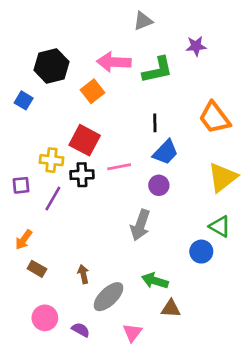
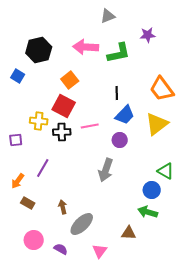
orange square: (93, 91) -> (70, 80), moved
yellow triangle: (222, 177) -> (157, 124), moved
purple line: (53, 199) -> (43, 168), moved
green arrow: (155, 281) -> (148, 212), moved

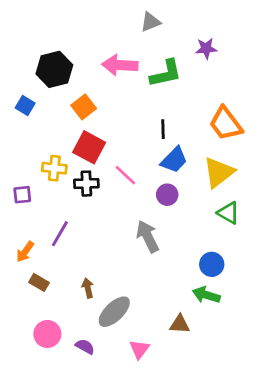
orange square: (70, 80) -> (84, 107), moved
pink line: (90, 126) -> (125, 175), turned 54
gray arrow: (106, 170) -> (148, 236), turned 135
green triangle: (166, 171) -> (228, 213), moved

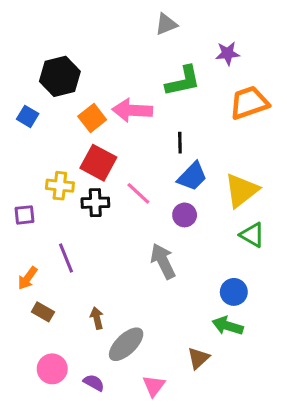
pink arrow: (120, 65) -> (132, 110), moved
orange trapezoid: (226, 124) -> (249, 103), moved, turned 108
purple line: (60, 234) -> (66, 258), turned -52
brown triangle: (180, 324) -> (198, 358), turned -45

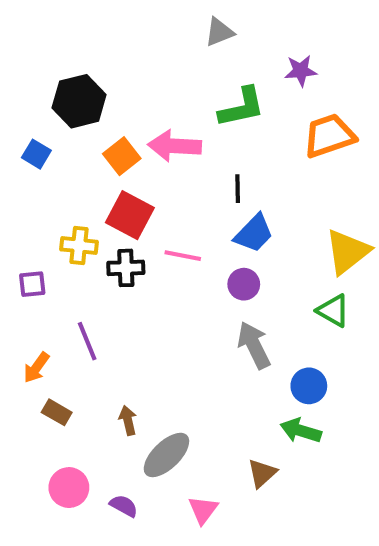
yellow triangle: (242, 190) -> (347, 252), moved
pink line: (138, 193) -> (183, 256), turned -32
gray arrow: (163, 261) -> (254, 345), moved

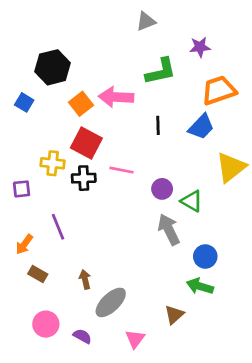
blue trapezoid: (254, 233) -> (201, 127), moved
green triangle: (333, 311) -> (192, 201), moved

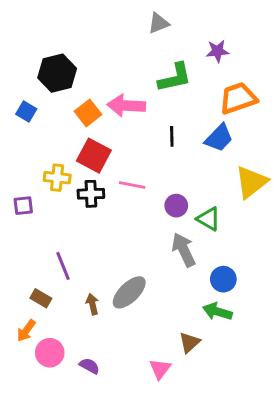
purple line: (58, 227) -> (63, 266), moved
orange arrow: (24, 244) -> (26, 331), moved
gray ellipse: (111, 302) -> (129, 292), moved
pink triangle: (135, 339) -> (160, 369), moved

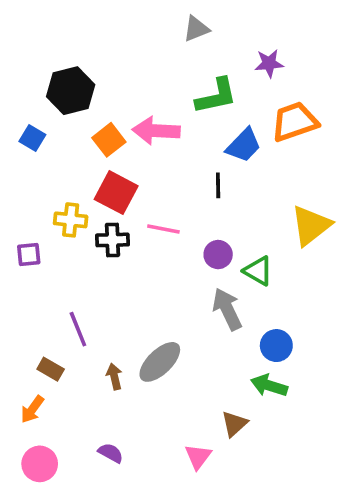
black line: (172, 136) -> (218, 185), moved
blue trapezoid: (219, 138) -> (244, 145), moved
pink circle: (50, 353) -> (40, 464), moved

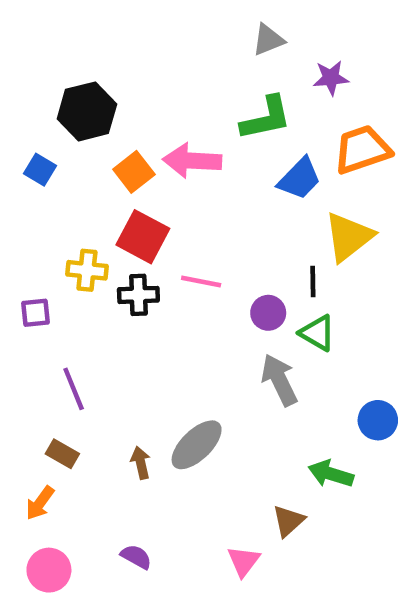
gray triangle: (196, 29) -> (268, 40), moved
black line: (218, 185) -> (313, 281), moved
yellow triangle: (311, 225) -> (349, 237), moved
purple line: (78, 329) -> (74, 389), moved
blue circle: (276, 346) -> (378, 420), moved

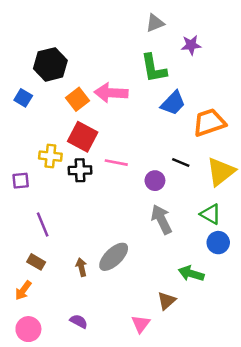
green L-shape: (266, 118) -> (154, 68), turned 92
orange trapezoid: (362, 149) -> (209, 122), moved
yellow triangle: (349, 237) -> (221, 172), moved
black line: (313, 281) -> (181, 163), turned -66
green triangle: (317, 333) -> (210, 214), moved

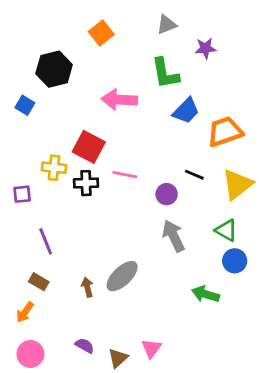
orange square: (77, 99) -> (101, 33), moved
brown triangle: (167, 301) -> (118, 358), moved

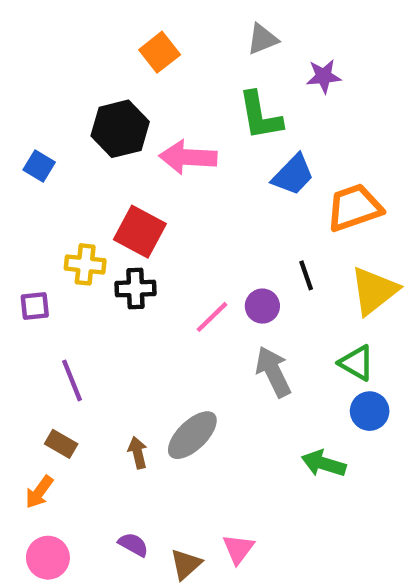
black hexagon: (54, 69) -> (120, 129), moved
pink line: (125, 175) -> (212, 317), moved, turned -55
black line: (194, 175) -> (306, 275), turned 48

